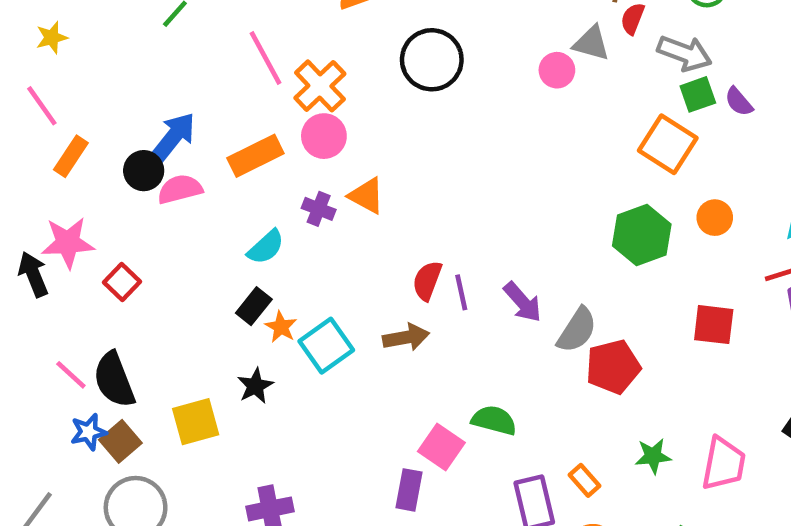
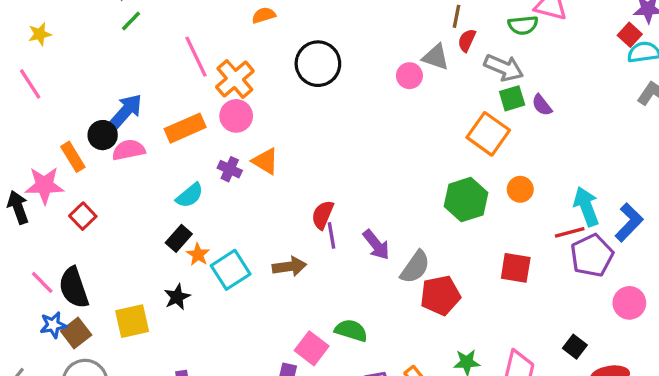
orange rectangle: (71, 156) -> (73, 157), moved, turned -68
red semicircle: (427, 281) -> (323, 215), moved

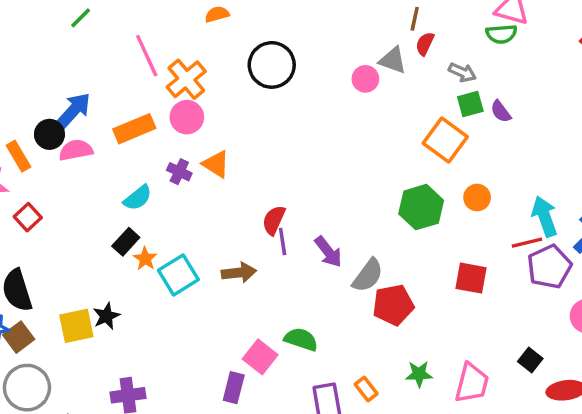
green semicircle: (523, 25) -> (501, 34), moved
gray arrow: (504, 68) -> (462, 72), size x0.7
black star: (177, 297) -> (106, 316), moved

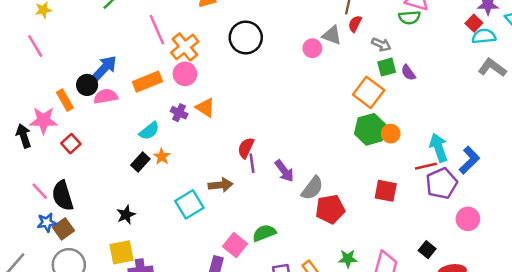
green hexagon: (421, 207) -> (370, 129), moved
orange star: (145, 259) -> (162, 157), moved
cyan square: (178, 275) -> (189, 204), moved
yellow square: (76, 326) -> (121, 252), moved
green semicircle: (301, 339) -> (264, 233), turned -40

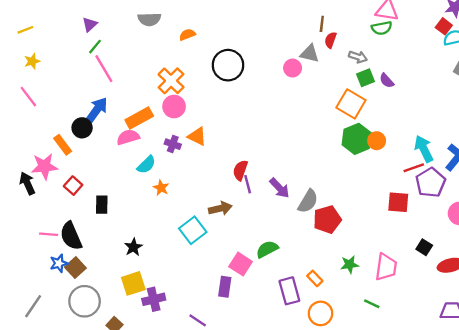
pink line: (157, 30) -> (104, 69), moved
pink semicircle: (106, 96) -> (128, 137), moved
black rectangle: (140, 162) -> (102, 205), moved, turned -36
pink line: (40, 191) -> (49, 234), turned -36
red square: (386, 191) -> (398, 202), moved

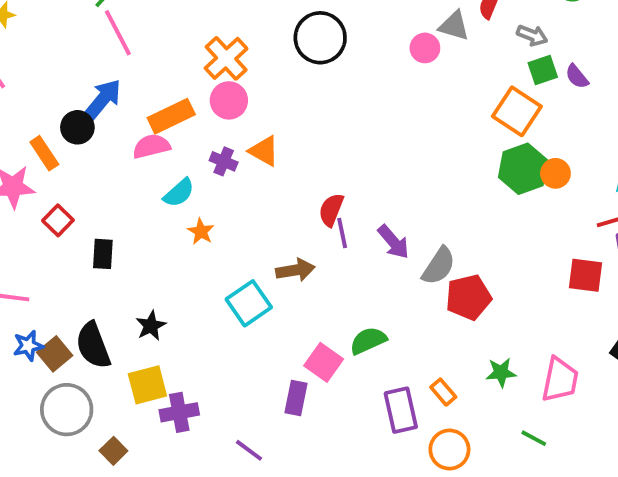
black semicircle: (71, 236) -> (93, 345), moved

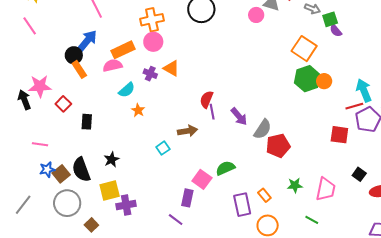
orange cross: (226, 58) -> (152, 20), turned 30
green square: (543, 70) -> (330, 19), moved
orange rectangle: (44, 153) -> (79, 69), moved
cyan square: (249, 303) -> (163, 148), size x0.6
purple line: (249, 450) -> (176, 220), moved

